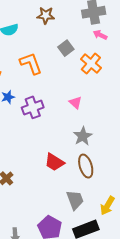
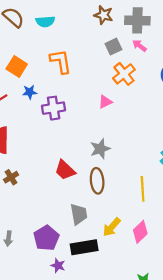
brown star: (46, 15) -> (103, 15), moved
gray square: (66, 48) -> (113, 47), moved
pink triangle: (76, 103) -> (105, 102), moved, turned 40

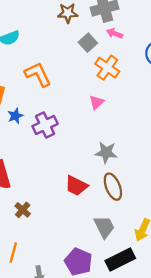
gray star: (100, 149) -> (106, 152), turned -30

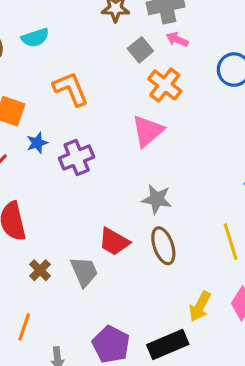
pink triangle: (97, 102) -> (148, 131), size x1.6
gray trapezoid: (104, 227) -> (84, 272), moved

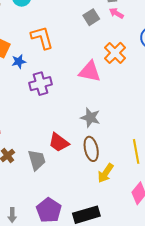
orange cross: (165, 85) -> (115, 53), moved
pink triangle: (148, 131) -> (90, 72), turned 45
blue star: (37, 143) -> (19, 62), moved
yellow arrow: (200, 306) -> (106, 173), moved

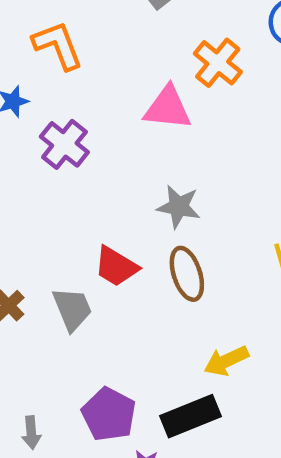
purple cross: (41, 84) -> (64, 144), turned -30
yellow arrow: (106, 173) -> (226, 361), moved, turned 36

